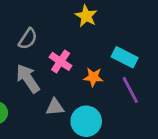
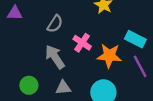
orange star: (93, 77) -> (109, 56), size x1.5
gray triangle: (55, 107) -> (63, 88), moved

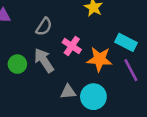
green circle: (29, 85) -> (17, 64), moved
gray triangle: (63, 88) -> (68, 92), moved

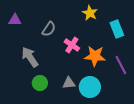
cyan rectangle: (126, 42) -> (117, 29), moved, turned 42
gray arrow: (44, 60) -> (30, 57), moved
green circle: (17, 64) -> (40, 83), moved

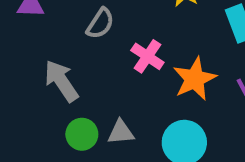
orange star: (95, 56) -> (195, 79), turned -30
gray triangle: (69, 83) -> (121, 132), moved

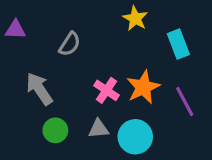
pink cross: (147, 56) -> (106, 90), moved
gray triangle: (121, 132) -> (98, 129), moved

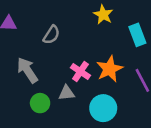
gray triangle: (98, 129) -> (67, 93), moved

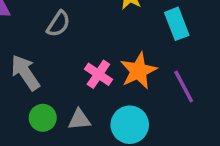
gray triangle: (67, 93) -> (79, 120), moved

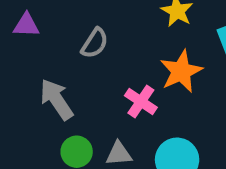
orange star: (138, 71) -> (181, 71), moved

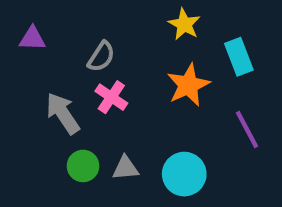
pink cross: (141, 101) -> (111, 97), moved

